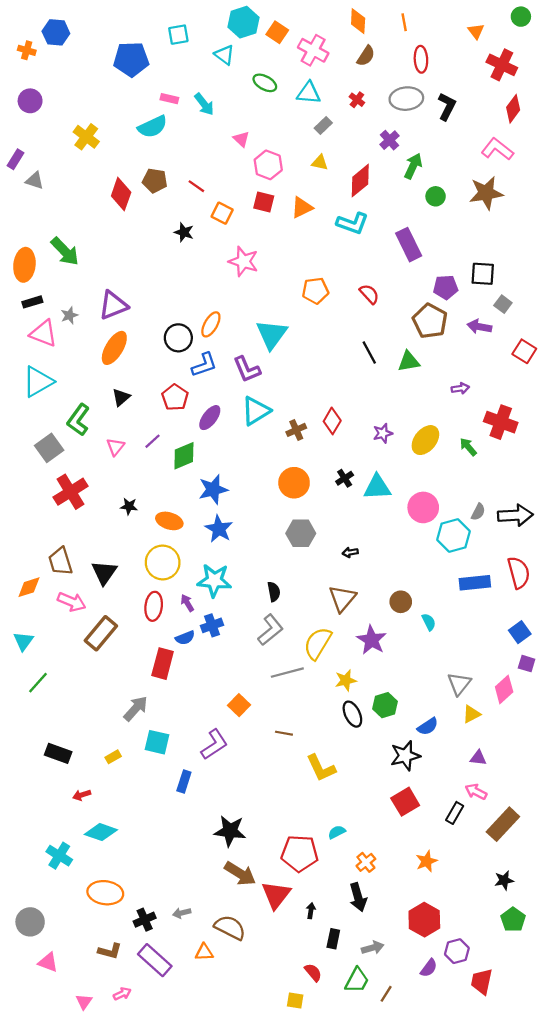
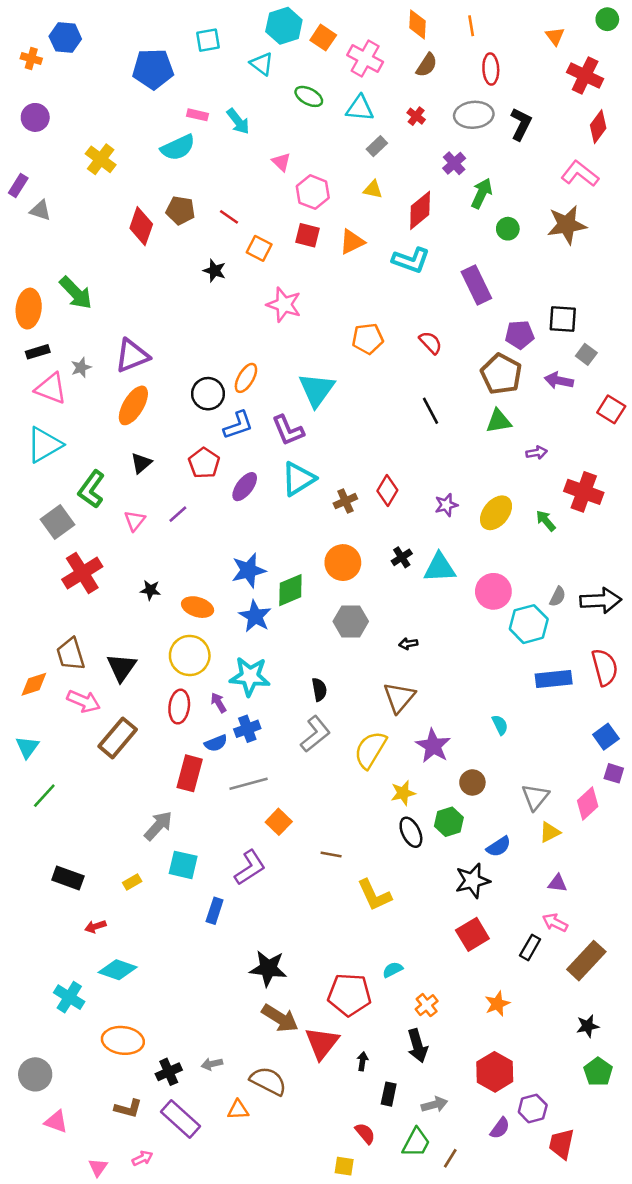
green triangle: (409, 361) -> (499, 421), moved
green diamond: (184, 456) -> (290, 590), moved
brown circle: (401, 602) -> (472, 782), moved
gray line: (287, 673) -> (249, 784), moved

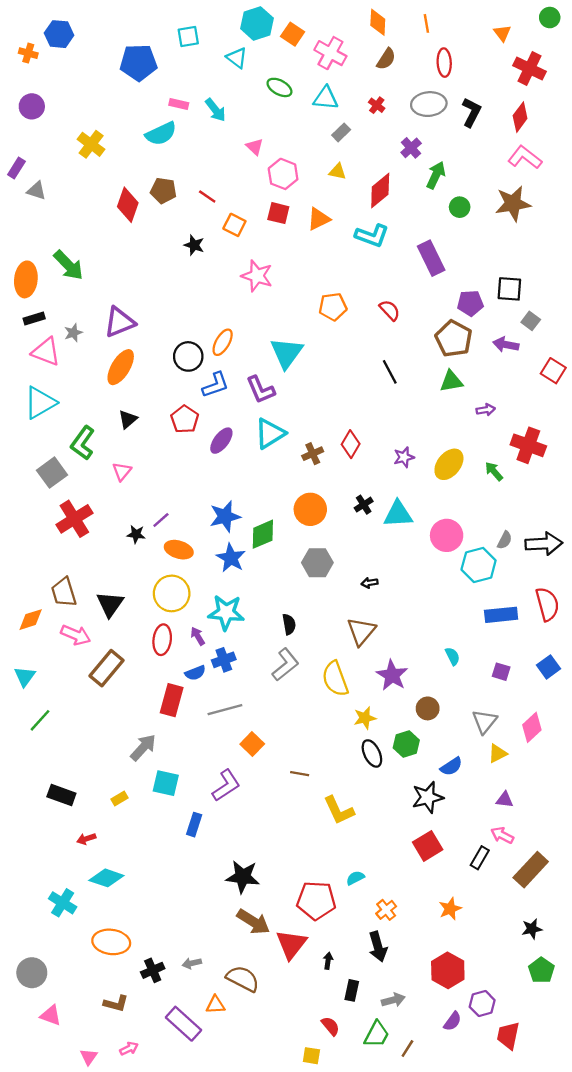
red diamond: (598, 127) -> (520, 117), moved
purple line: (178, 514) -> (161, 520), moved
yellow semicircle: (370, 750) -> (335, 679), turned -51
purple square: (614, 773) -> (501, 672), moved
purple rectangle: (180, 1119) -> (183, 1024), moved

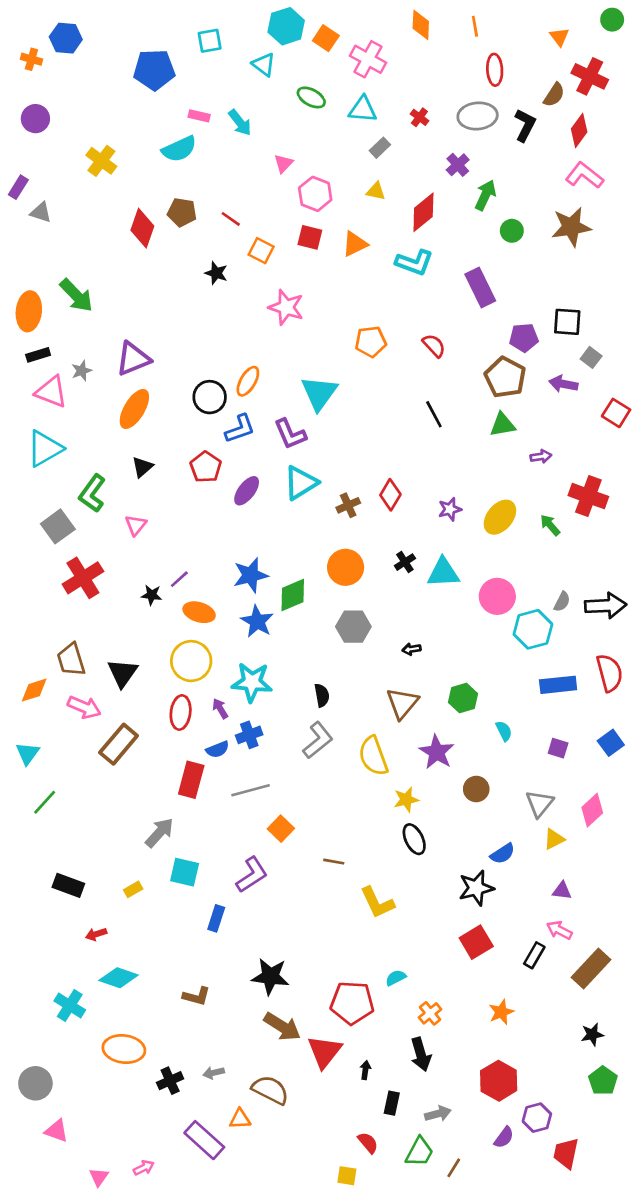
brown semicircle: (386, 59) -> (554, 95), moved
pink triangle: (255, 147) -> (284, 163), turned 30
green hexagon: (406, 744) -> (463, 698), moved
brown L-shape: (116, 1004) -> (196, 996), moved

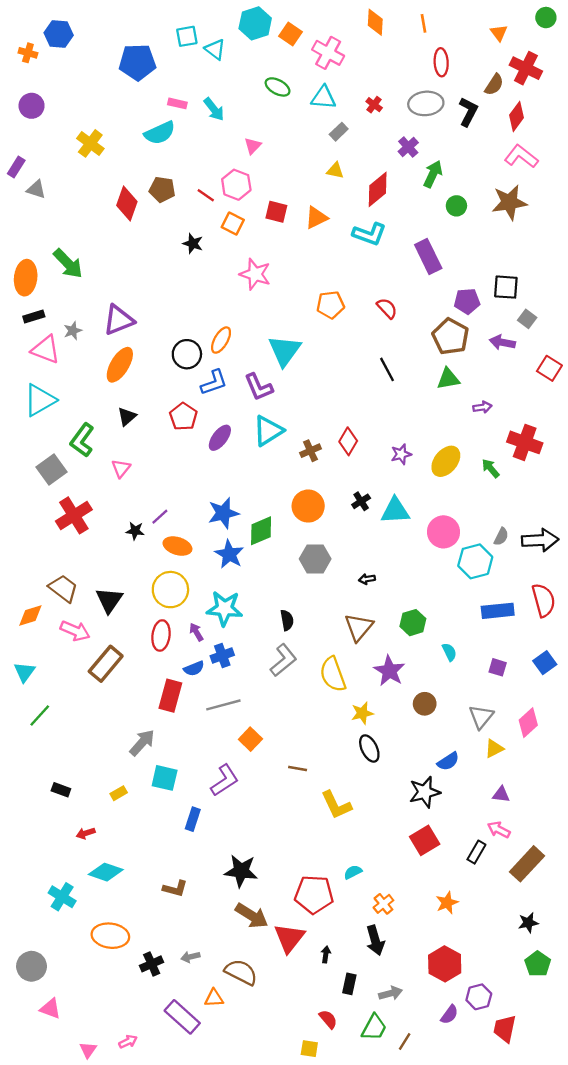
cyan triangle: (264, 65) -> (215, 49), moved
pink hexagon: (315, 194) -> (236, 185), moved
brown trapezoid: (71, 660) -> (63, 588), turned 144
black rectangle: (68, 885) -> (61, 790), size x0.7

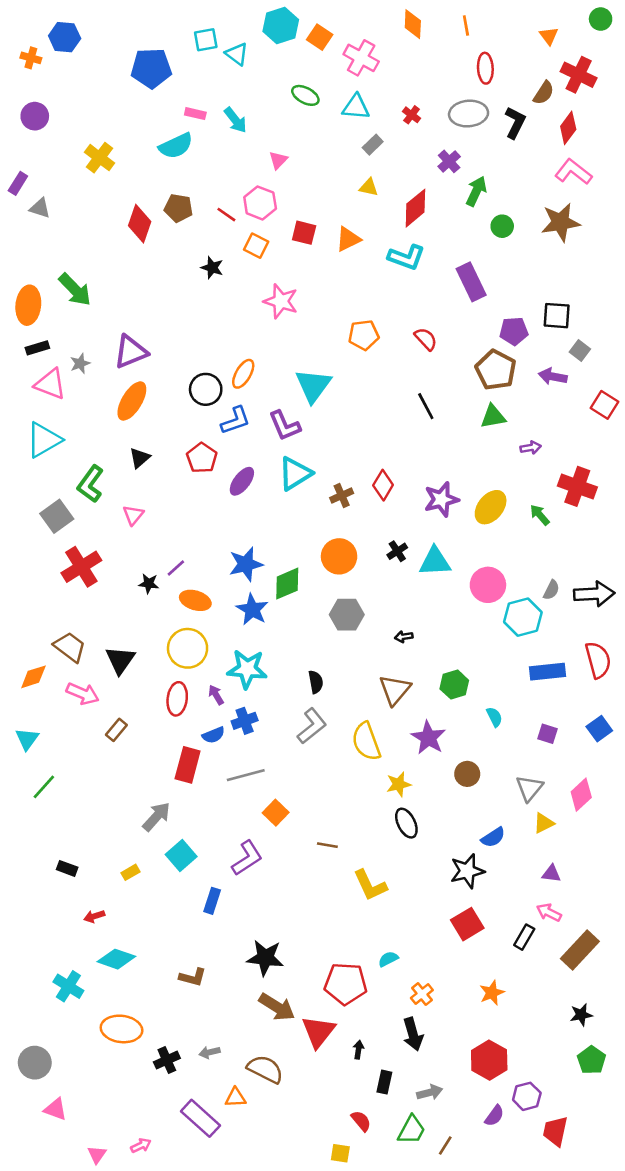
purple star: (401, 454) -> (441, 499), size x1.5
brown rectangle: (106, 664) -> (116, 730), size x0.6
cyan square: (165, 778) -> (181, 855), turned 36

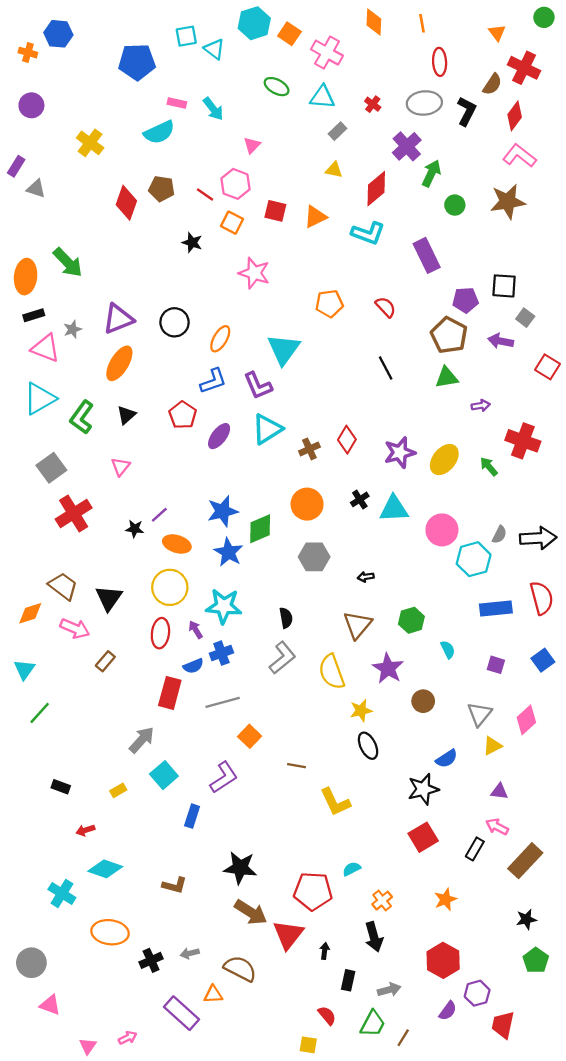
purple cross: (449, 161) -> (407, 146), size x1.4
black circle: (206, 389) -> (175, 322), moved
green L-shape: (90, 484) -> (82, 417), moved

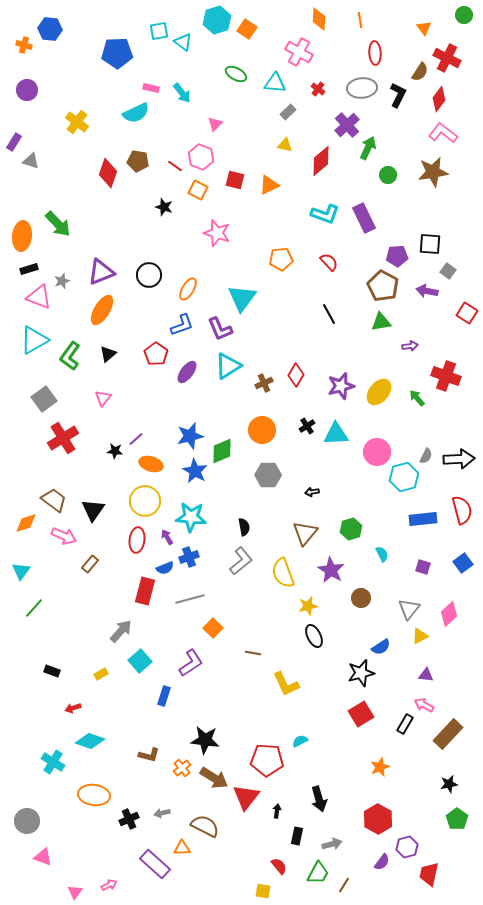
pink cross: (327, 53) -> (299, 52), moved
cyan L-shape: (368, 233) -> (325, 214), moved
orange cross: (382, 901) -> (182, 768), moved

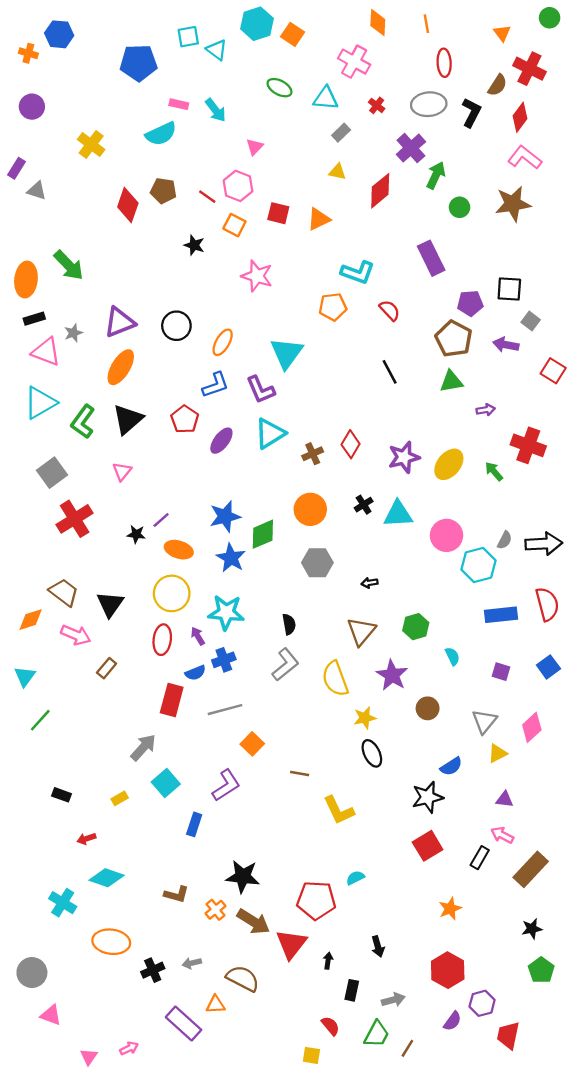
cyan L-shape: (325, 214) -> (358, 272), moved
black triangle: (108, 354) -> (128, 419), size x1.6
black arrow: (319, 799) -> (378, 946), size x0.7

